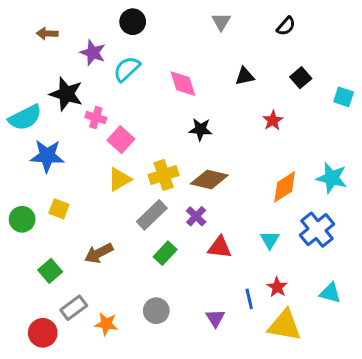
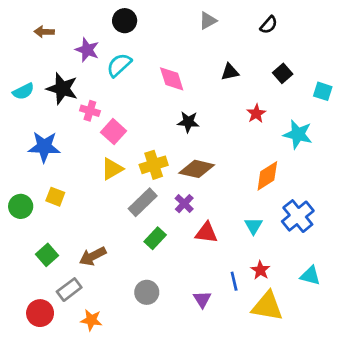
gray triangle: (221, 22) -> (208, 21), turned 30
cyan semicircle: (25, 118) -> (23, 91), moved, size x0.7
cyan star: (332, 178) -> (298, 134), moved
brown arrow: (99, 253) -> (93, 256), moved
orange star: (106, 324) -> (91, 320), moved

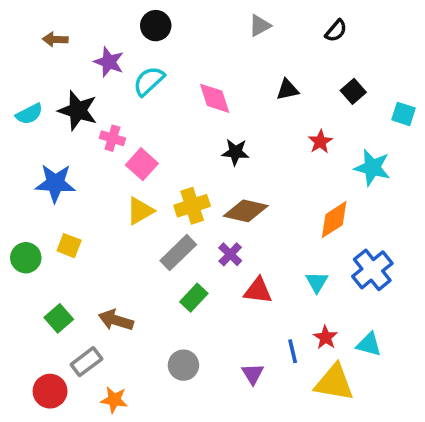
brown arrow: (93, 256) -> (116, 320), turned 44
cyan triangle: (310, 276) -> (369, 344), moved

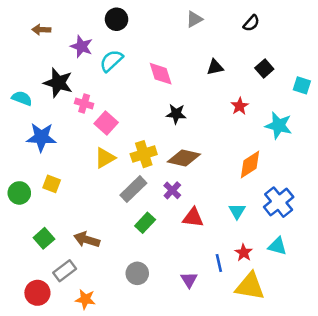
cyan semicircle: (29, 114) -> (22, 98), moved, turned -132
cyan triangle: (369, 344) -> (277, 246), moved

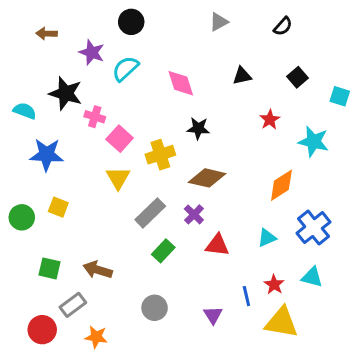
yellow cross: (144, 154) -> (160, 155), moved
yellow triangle: (105, 158) -> (118, 178), turned -30
cyan triangle: (237, 211) -> (267, 238), turned 36
green square: (44, 238) -> (50, 268), turned -36

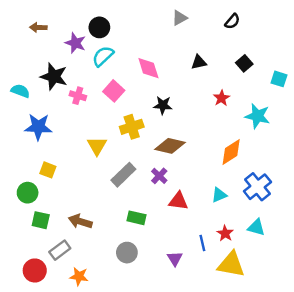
black circle: (131, 22) -> (99, 27), moved
pink square: (120, 139) -> (114, 91), moved
green circle: (22, 217) -> (28, 193), moved
green rectangle: (163, 251) -> (136, 218), moved, turned 60

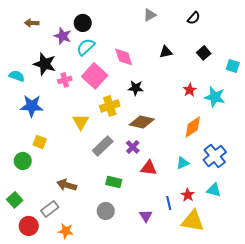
pink square: (114, 91) -> (95, 76), size x1.4
pink cross: (78, 96) -> (65, 80), turned -32
red star: (222, 98) -> (190, 90), moved
green square: (41, 220) -> (15, 200), moved, turned 35

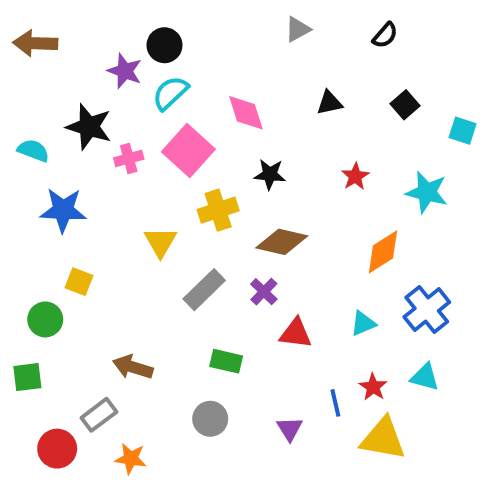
brown arrow: (32, 23) -> (35, 43), moved, size x1.5
red star: (190, 90) -> (355, 176), moved
green square: (15, 200) -> (27, 377), moved, turned 35

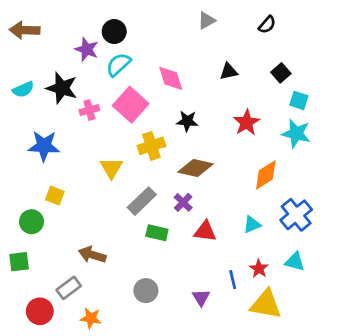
cyan square: (463, 131) -> (299, 100), moved
cyan semicircle: (33, 151) -> (23, 89), moved, turned 135
red star: (355, 176) -> (246, 122), size x1.4
green rectangle: (226, 361) -> (157, 233), moved

